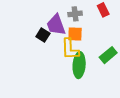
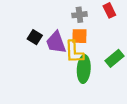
purple trapezoid: (56, 25) -> (56, 42), moved
black square: (43, 35) -> (35, 37), moved

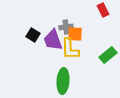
gray cross: (79, 15) -> (66, 27), moved
green ellipse: (84, 69) -> (63, 81), moved

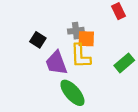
purple trapezoid: (53, 40) -> (56, 63), moved
green ellipse: (63, 81) -> (72, 93), turned -45

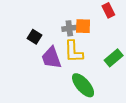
orange square: (86, 39) -> (83, 26), moved
green ellipse: (72, 93) -> (83, 85), moved

